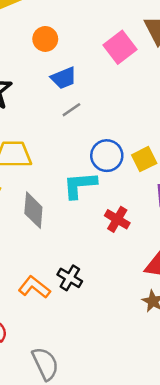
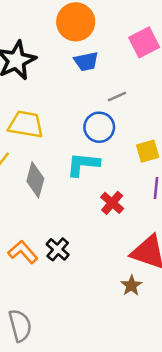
orange circle: (45, 39) -> (76, 22), size x1.6
gray line: (71, 110) -> (117, 96), moved
blue circle: (107, 156) -> (99, 127), moved

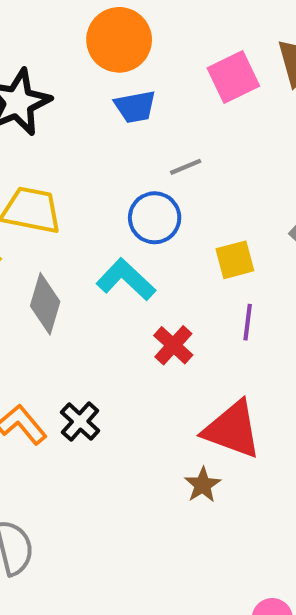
cyan L-shape: (83, 164) -> (126, 280), turned 36

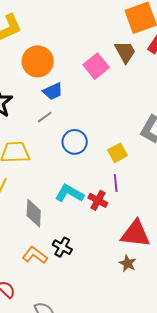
gray line: (186, 167) -> (45, 117), moved
cyan L-shape: (126, 280) -> (69, 193), moved
gray diamond: (45, 304) -> (34, 213), moved
purple line: (248, 322) -> (116, 183), moved

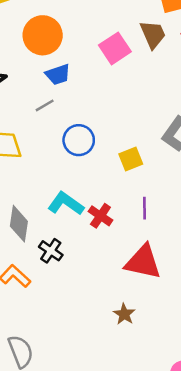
purple line: (116, 183) -> (144, 208), moved
black cross: (62, 247) -> (51, 251), moved
brown star: (128, 263) -> (124, 314), moved

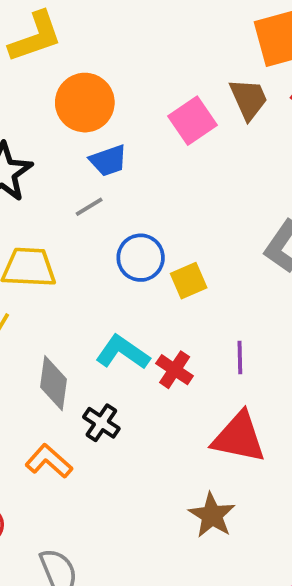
yellow square: (131, 159) -> (189, 281), moved
brown star: (124, 314) -> (212, 515), size x1.4

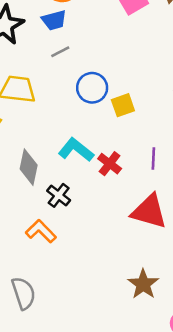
blue trapezoid: (108, 161) -> (54, 20), moved
orange L-shape: (49, 461) -> (41, 231), moved
brown star: (212, 515) -> (143, 284), moved

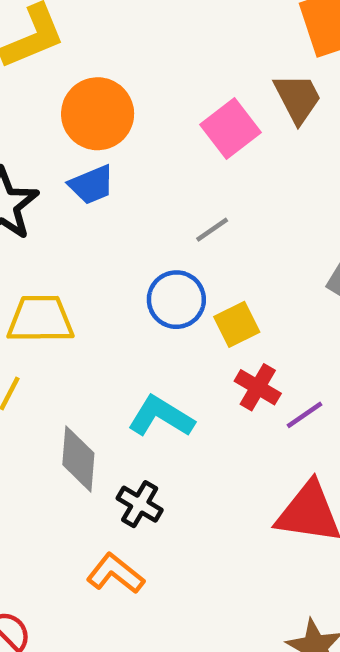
gray line: (60, 52) -> (212, 230), moved
purple line: (153, 158) -> (305, 415), turned 60
red cross: (110, 164) -> (258, 387), moved

